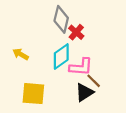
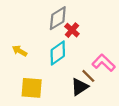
gray diamond: (61, 19) -> (58, 18), turned 45
pink L-shape: (81, 67) -> (104, 63), moved, turned -140

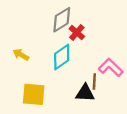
brown line: (88, 76) -> (94, 81), turned 48
black triangle: (80, 87) -> (85, 93), turned 36

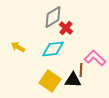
cyan diamond: (62, 57) -> (53, 49), turned 30
yellow square: (34, 94) -> (50, 81), moved, turned 30

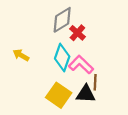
cyan diamond: (53, 49) -> (62, 58), turned -65
pink L-shape: (95, 58) -> (81, 65), moved

